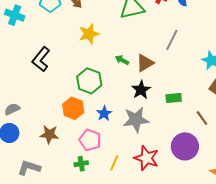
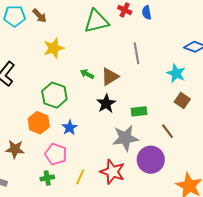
gray line: (172, 40) -> (137, 53), turned -35
gray star: (136, 120) -> (125, 138), moved

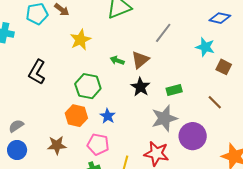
gray line: (137, 53) -> (163, 33), turned 55
brown square: (182, 100) -> (224, 67), moved
brown line: (167, 131) -> (215, 102), moved

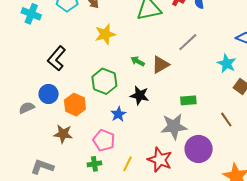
black star: (140, 87) -> (140, 95), moved, turned -30
orange hexagon: (76, 116) -> (75, 105), moved
blue circle: (17, 150) -> (49, 94), moved

